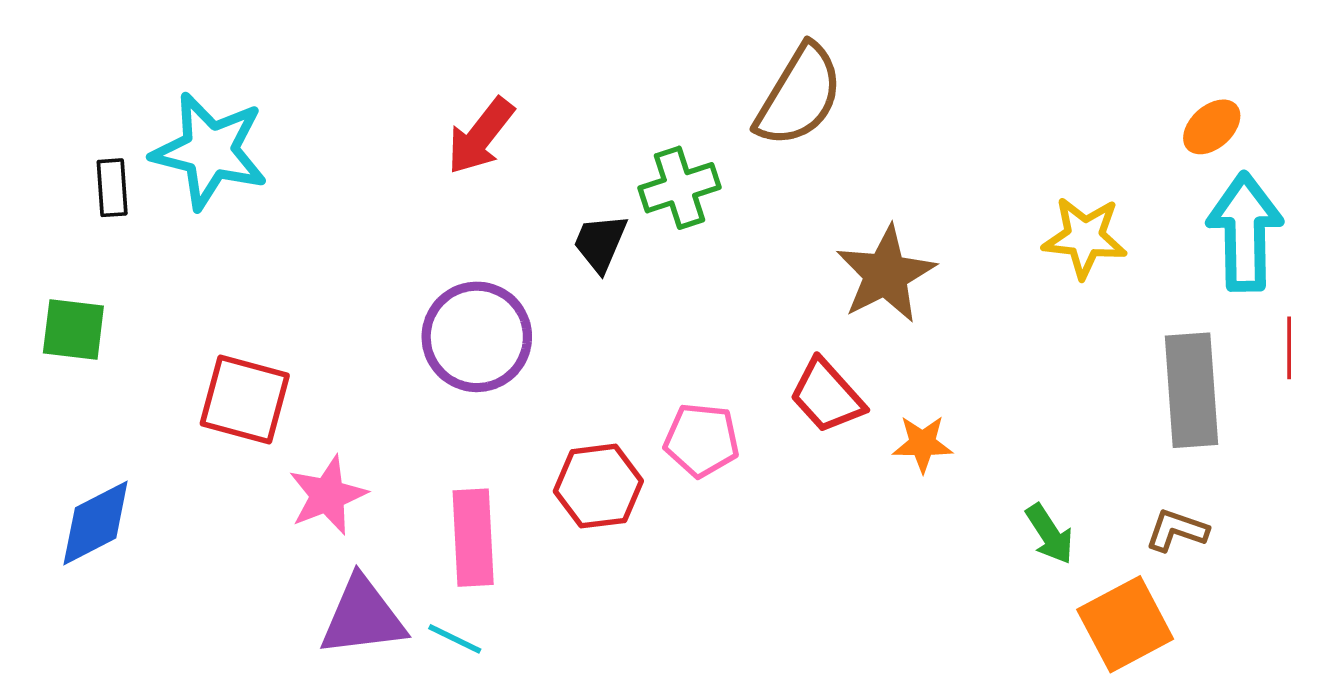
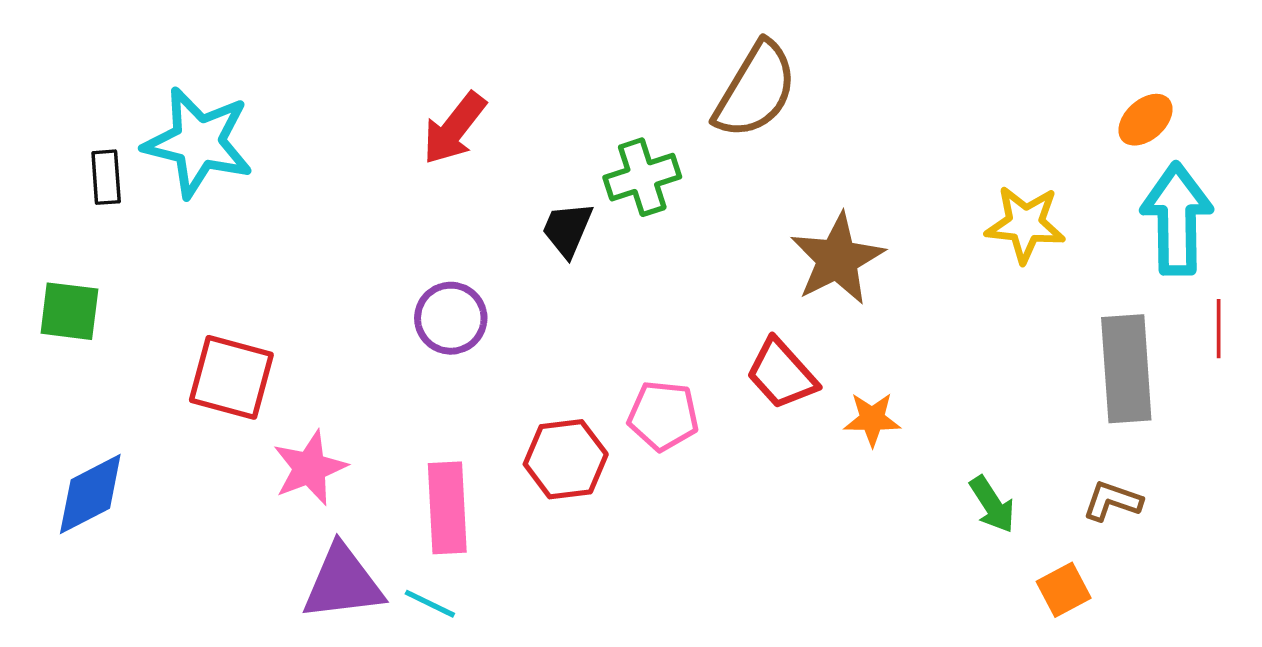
purple circle: (477, 337) -> (451, 318), size x0.7
orange square: (1125, 624) -> (1064, 590), size x0.6

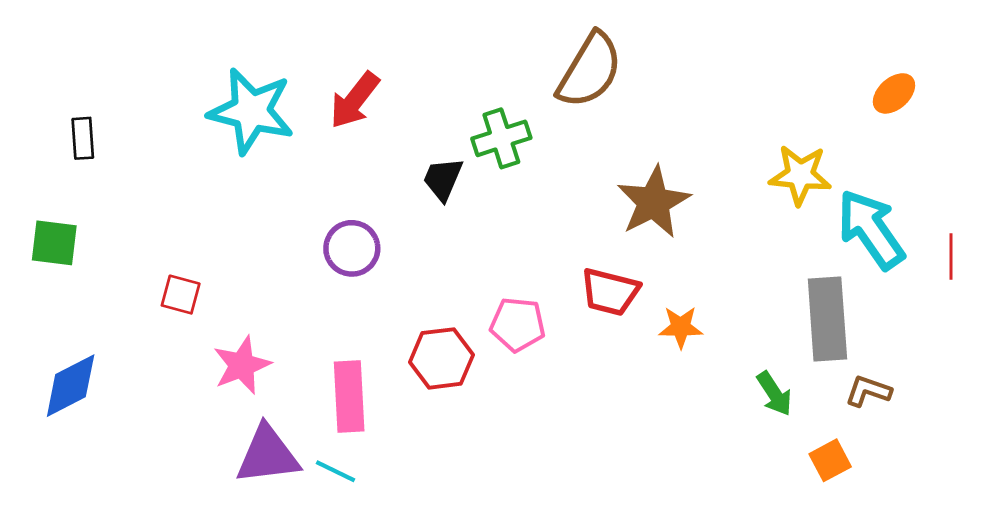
cyan star: (198, 142) -> (251, 111), moved
cyan arrow: (1177, 219) -> (871, 229), moved, turned -34
gray rectangle: (1126, 369) -> (827, 319), moved
red trapezoid: (782, 374) -> (610, 292), turned -34
red square: (231, 377) -> (181, 295), size x0.6

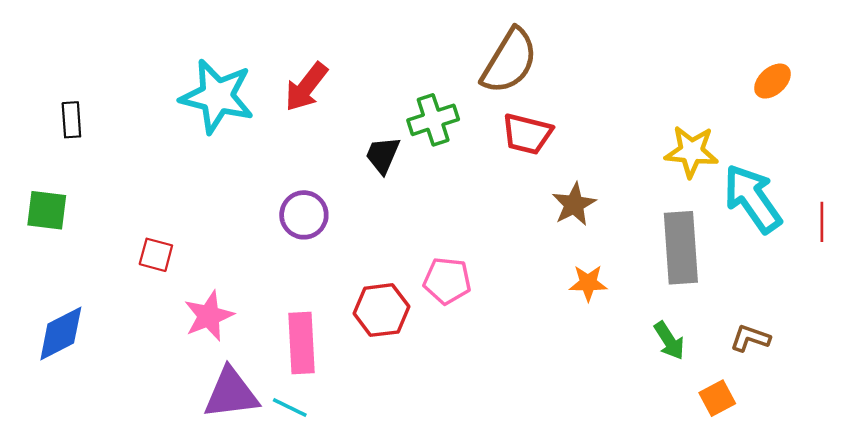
brown star: (653, 202) -> (574, 204), moved, size x0.7
red trapezoid: (610, 292) -> (527, 134), moved
gray rectangle: (827, 319) -> (681, 248), moved

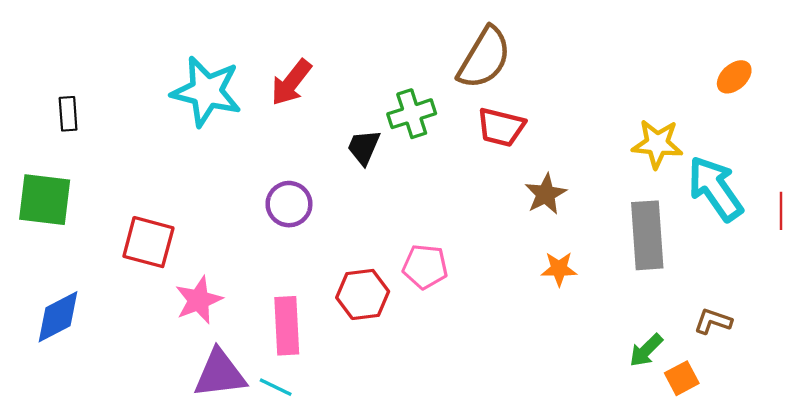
green square: (47, 210) -> (45, 200), size x1.4
red square: (156, 255) -> (148, 242), size x1.6
green arrow: (669, 341) -> (646, 350), moved, turned 78

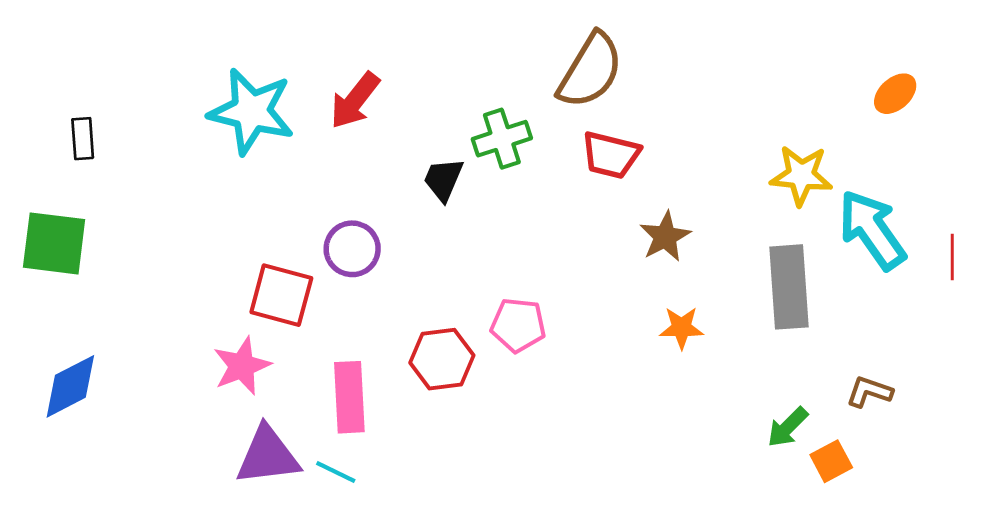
red square: (148, 242) -> (281, 295), moved

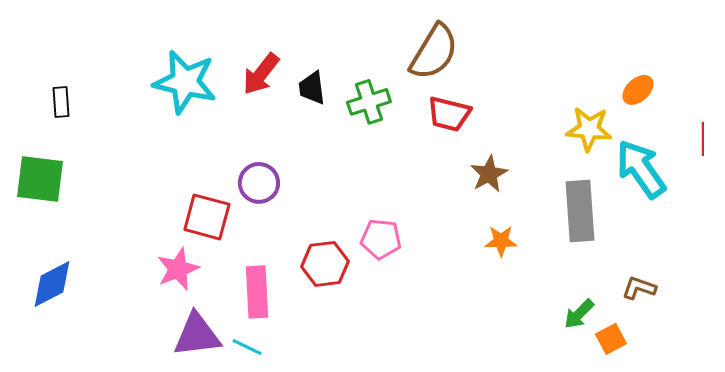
orange ellipse: (895, 94) -> (638, 90), moved
black trapezoid: (443, 179) -> (312, 88), moved, turned -30
red line: (952, 257) -> (703, 139), moved

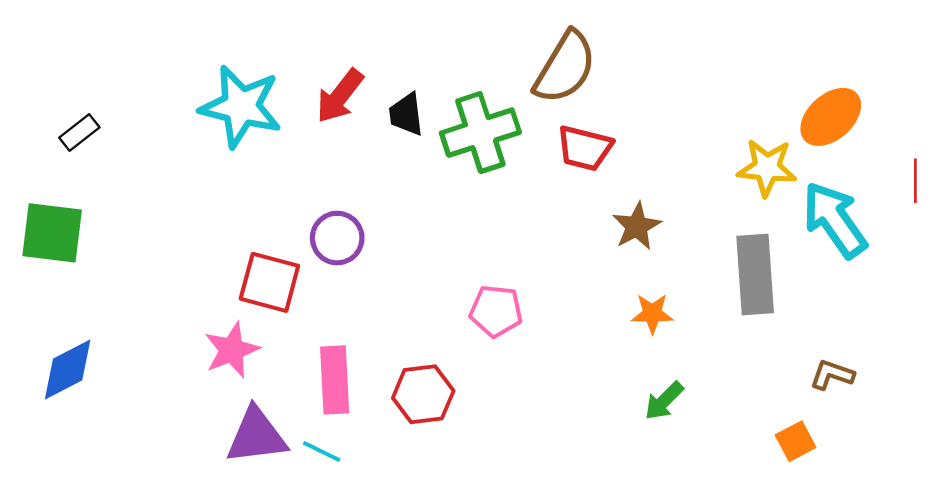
orange ellipse: (638, 90) -> (831, 117), size x1.5
black rectangle: (61, 102) -> (79, 133), turned 56
green cross: (369, 102) -> (480, 133), size x1.4
red hexagon: (325, 264) -> (423, 394), moved
green arrow: (579, 314) -> (664, 401), moved

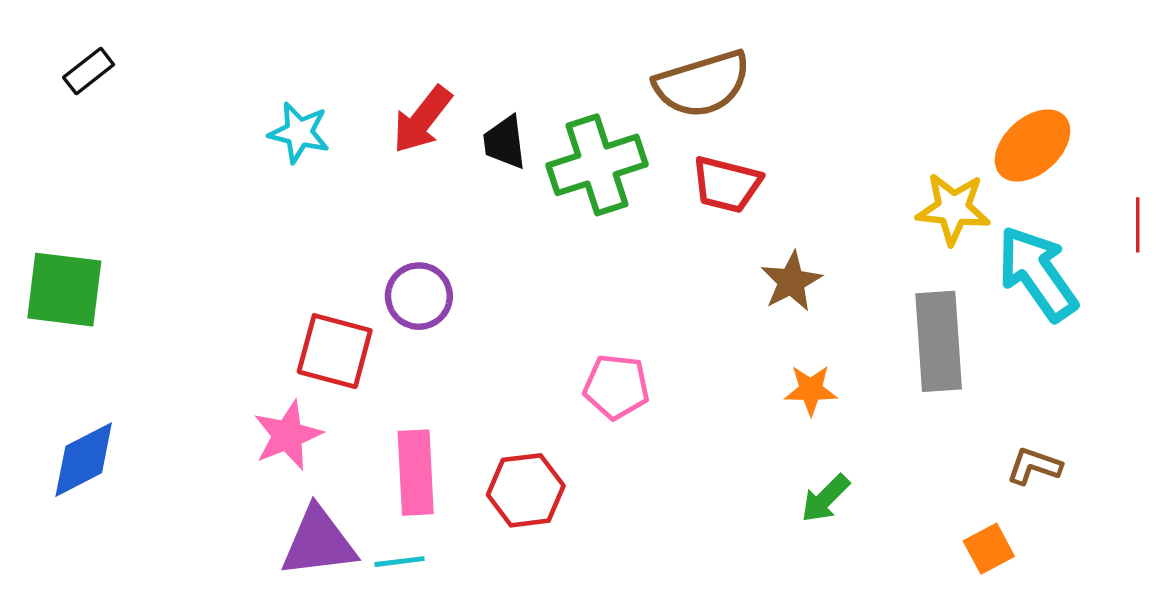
brown semicircle: (565, 67) -> (702, 84), turned 42
cyan star: (241, 107) -> (299, 133), size x0.6
black rectangle: (79, 133) -> (89, 71), moved
cyan line: (322, 452) -> (399, 562), turned -33

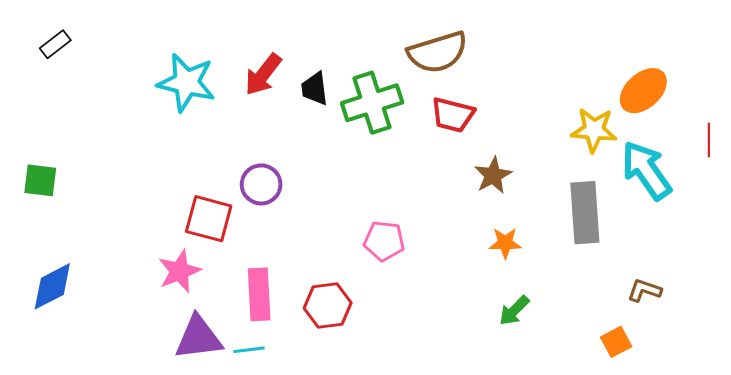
cyan star: (299, 133) -> (186, 83), size x1.5
green square: (64, 290) -> (40, 180), size x0.7

